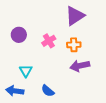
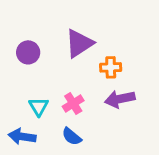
purple triangle: (75, 16) -> (79, 43), moved
pink cross: (49, 41) -> (73, 103), moved

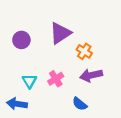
orange cross: (111, 67) -> (84, 51), turned 35
blue semicircle: (72, 137) -> (80, 104), moved

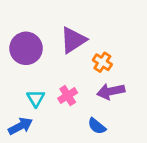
purple circle: (21, 40) -> (26, 48), size x1.5
blue arrow: (17, 104) -> (20, 126), turned 144

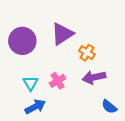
blue arrow: (20, 126) -> (35, 107), moved
blue semicircle: (97, 126) -> (109, 107), moved

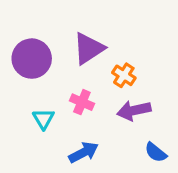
pink cross: (58, 81) -> (82, 102), moved, turned -35
blue arrow: (35, 107) -> (84, 152), moved

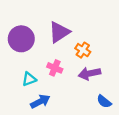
cyan triangle: (43, 119) -> (29, 79), turned 40
blue arrow: (84, 152) -> (40, 101), moved

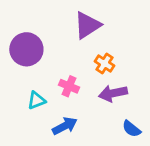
purple triangle: (59, 32) -> (87, 25), moved
blue arrow: (40, 101) -> (65, 126), moved

